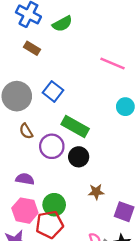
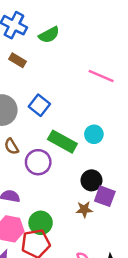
cyan circle: (125, 107) -> (94, 134), moved
black circle: (79, 157) -> (91, 180), moved
purple square: (124, 212) -> (105, 196), moved

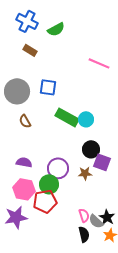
blue square: (39, 105) -> (48, 87), turned -30
cyan circle: (94, 134) -> (86, 119), moved
purple circle: (38, 162) -> (58, 168), moved

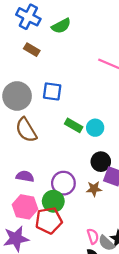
green rectangle: (67, 117) -> (74, 125), size x0.7
brown semicircle: (25, 121) -> (26, 130), size x1.6

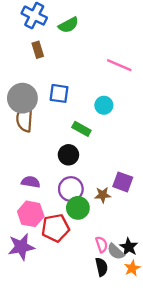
brown rectangle: (32, 50) -> (38, 50), turned 42
cyan circle: (95, 128) -> (104, 105), moved
brown semicircle: (26, 130) -> (25, 118), moved, turned 35
black circle: (101, 162) -> (68, 155), moved
green circle: (53, 201) -> (78, 208), moved

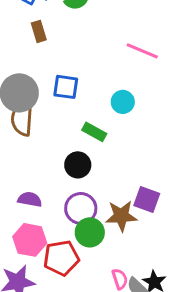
brown star: (103, 195) -> (121, 216), size x1.5

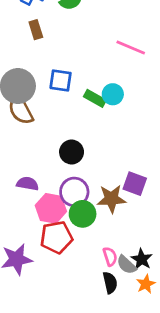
brown semicircle: (22, 118) -> (21, 109), turned -32
green rectangle: (94, 132) -> (95, 98), moved
pink hexagon: (30, 240) -> (51, 208), moved

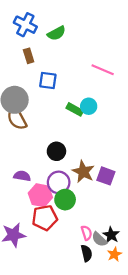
blue square: (61, 81) -> (48, 80), moved
brown star: (111, 199) -> (83, 172), moved, turned 30

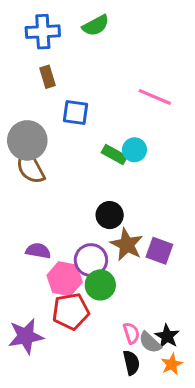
blue cross: (25, 25) -> (43, 32), turned -30
green semicircle: (56, 33) -> (96, 25), moved
black circle: (56, 151) -> (110, 215), moved

